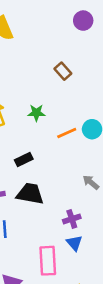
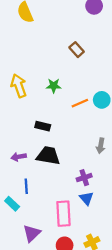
black rectangle: (24, 160) -> (43, 126), turned 40
gray arrow: (91, 182) -> (101, 146), turned -120

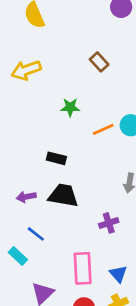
yellow arrow: (19, 86) -> (26, 70), moved, turned -90
blue line: (26, 186) -> (36, 234), turned -48
blue triangle: (86, 198) -> (118, 274), moved

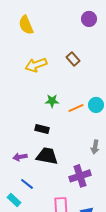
yellow arrow: (26, 70) -> (36, 65), moved
green star: (70, 107) -> (52, 101), moved
purple cross: (109, 223) -> (80, 176), size x1.5

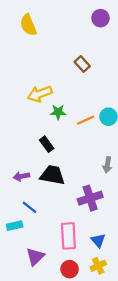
yellow arrow: (36, 65) -> (40, 94), moved
black rectangle: (42, 129) -> (47, 144), turned 40
cyan rectangle: (14, 200) -> (15, 226), turned -56

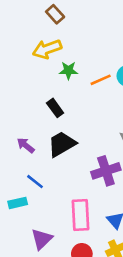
brown rectangle: (82, 64) -> (55, 14), moved
black trapezoid: (52, 175) -> (62, 144), turned -40
purple arrow: (21, 176) -> (26, 145), turned 49

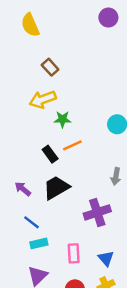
orange line: (101, 80) -> (72, 145), moved
cyan rectangle: (18, 203) -> (39, 243), moved
pink rectangle: (81, 215) -> (74, 253), size x0.7

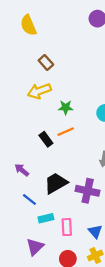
green star: (62, 119) -> (66, 107), moved
black trapezoid: (56, 188) -> (56, 183), moved
purple cross: (97, 212) -> (88, 191), turned 30
cyan rectangle: (39, 243) -> (46, 218), moved

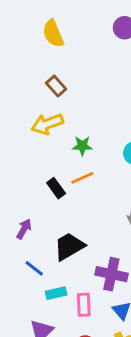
yellow semicircle: (28, 25) -> (53, 34), moved
purple arrow: (22, 170) -> (24, 229), turned 80
purple cross: (88, 191) -> (111, 274), moved

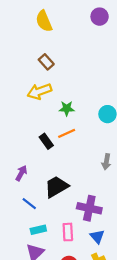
cyan rectangle: (56, 293) -> (38, 230), moved

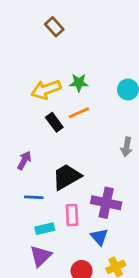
yellow arrow: (39, 91) -> (46, 90), moved
blue line: (29, 204) -> (34, 197), turned -35
pink rectangle: (68, 232) -> (72, 215), moved
blue triangle: (97, 237) -> (99, 237), moved

